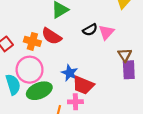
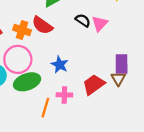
black semicircle: (90, 30) -> (83, 20), turned -120
brown triangle: (125, 55) -> (118, 79), moved
red trapezoid: (83, 85) -> (94, 85), moved, turned 120

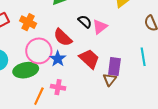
red semicircle: (42, 25) -> (63, 37), moved
pink circle: (18, 59) -> (39, 51), moved
red trapezoid: (94, 85) -> (89, 59), moved, turned 70

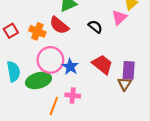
pink triangle: (100, 27) -> (119, 18), moved
red semicircle: (63, 37) -> (59, 25), moved

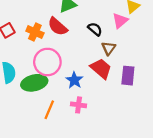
blue star: (70, 67) -> (74, 80), moved
brown triangle: (125, 84) -> (109, 48), moved
pink cross: (73, 95) -> (79, 105), moved

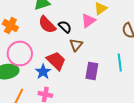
red semicircle: (58, 26) -> (47, 25), moved
red trapezoid: (101, 68) -> (56, 61), moved

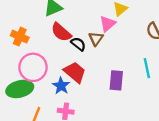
black semicircle: (65, 27) -> (78, 44), moved
brown triangle: (76, 45) -> (96, 39), moved

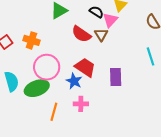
red semicircle: (61, 32) -> (81, 34), moved
black semicircle: (78, 44) -> (96, 12), moved
purple rectangle: (116, 80) -> (116, 77), moved

